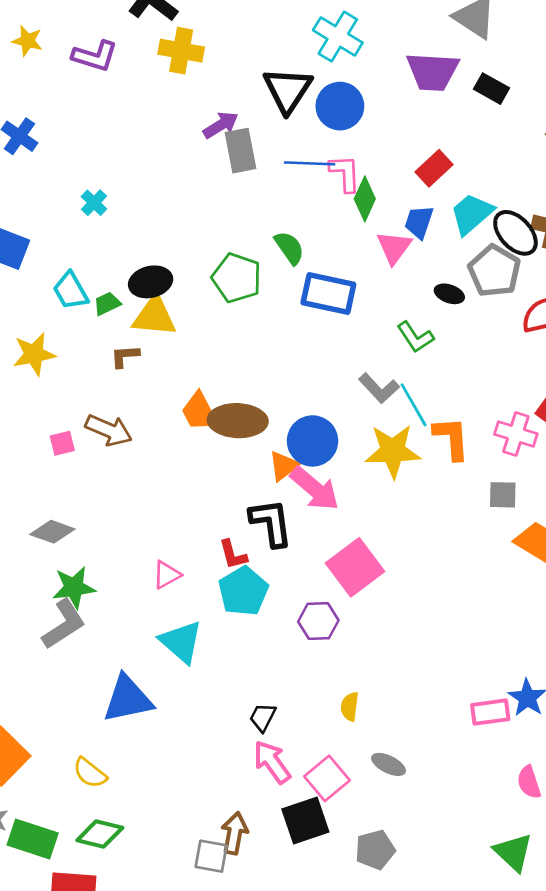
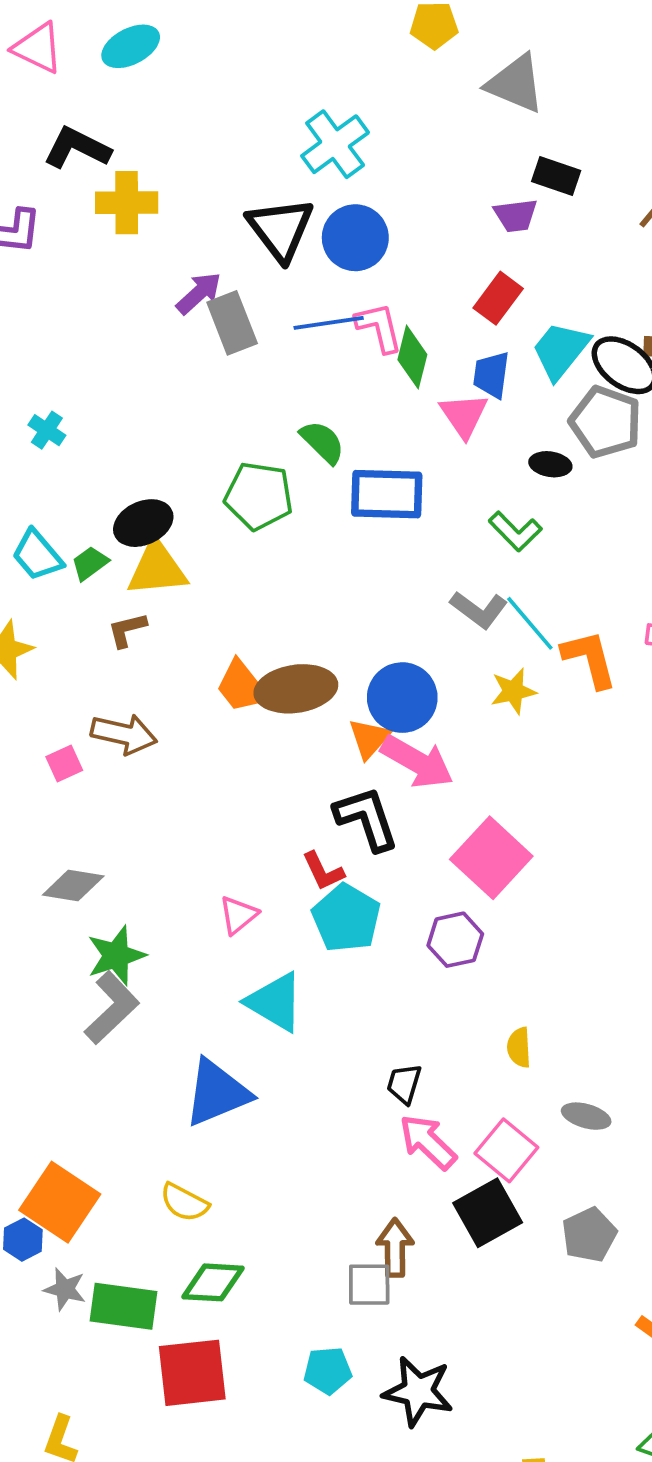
cyan cross: (338, 36) -> (335, 144), turned 33
purple trapezoid: (433, 72) -> (516, 215), moved, size x0.6
yellow star: (393, 451) -> (513, 691), size x0.6

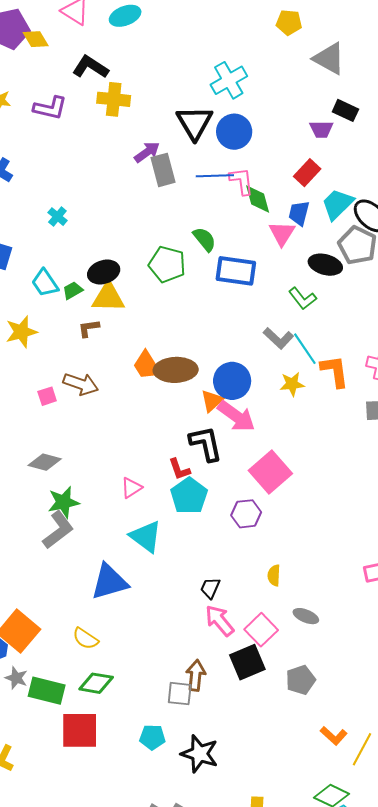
green diamond: (412, 357) -> (258, 199), turned -36
black ellipse: (550, 464) -> (325, 265), size x1.5

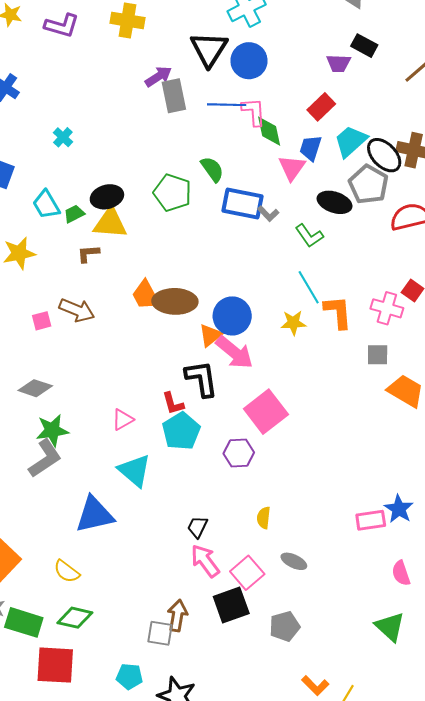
gray L-shape: (278, 338) -> (268, 214), moved, size x0.7

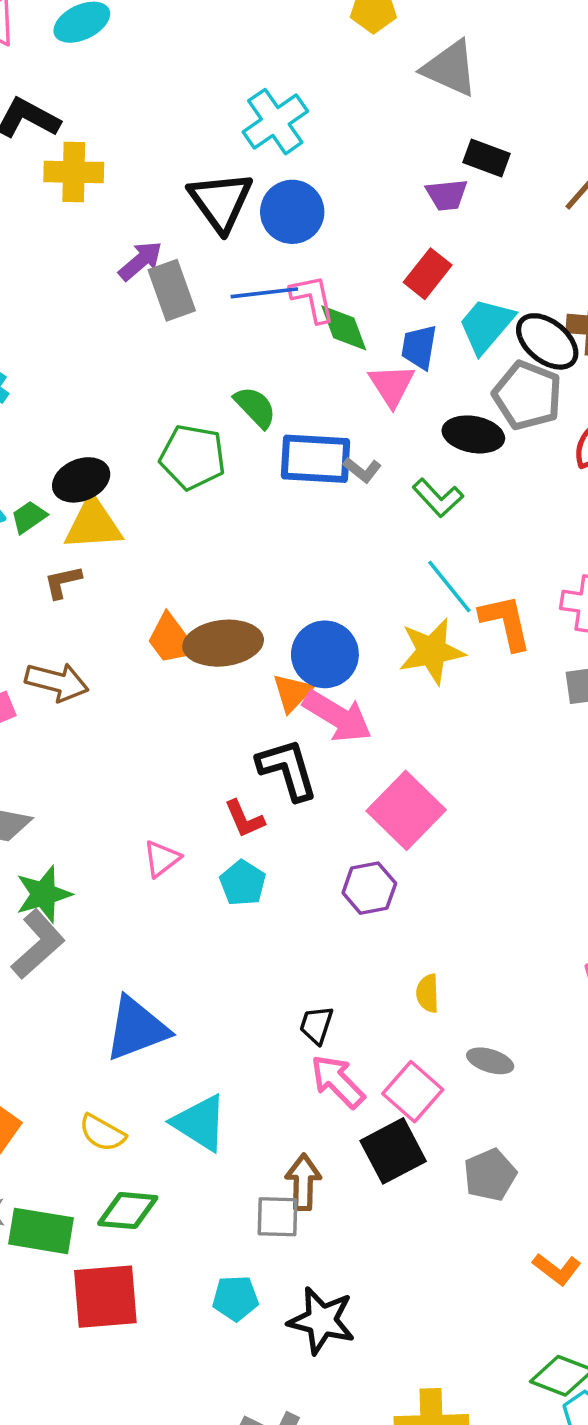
yellow star: (293, 323) -> (432, 651), size x1.5
cyan pentagon: (181, 431) -> (243, 883), moved, size x0.7
cyan triangle: (135, 470) -> (200, 1123), moved

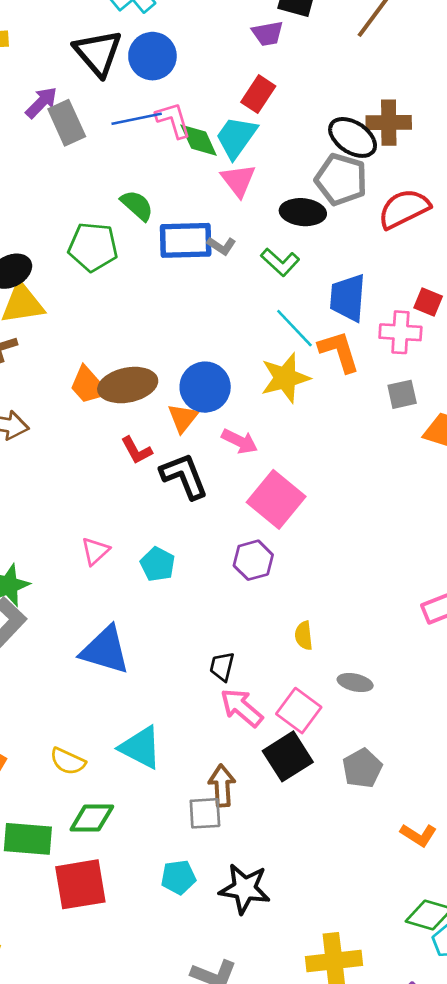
cyan trapezoid: (486, 325) -> (236, 137), moved
blue trapezoid: (419, 347) -> (348, 298), moved, size x1.4
pink arrow: (337, 716) -> (240, 441), moved, size x0.7
red L-shape: (244, 819) -> (136, 450), moved
blue triangle: (137, 1029) -> (105, 650), moved, turned 42

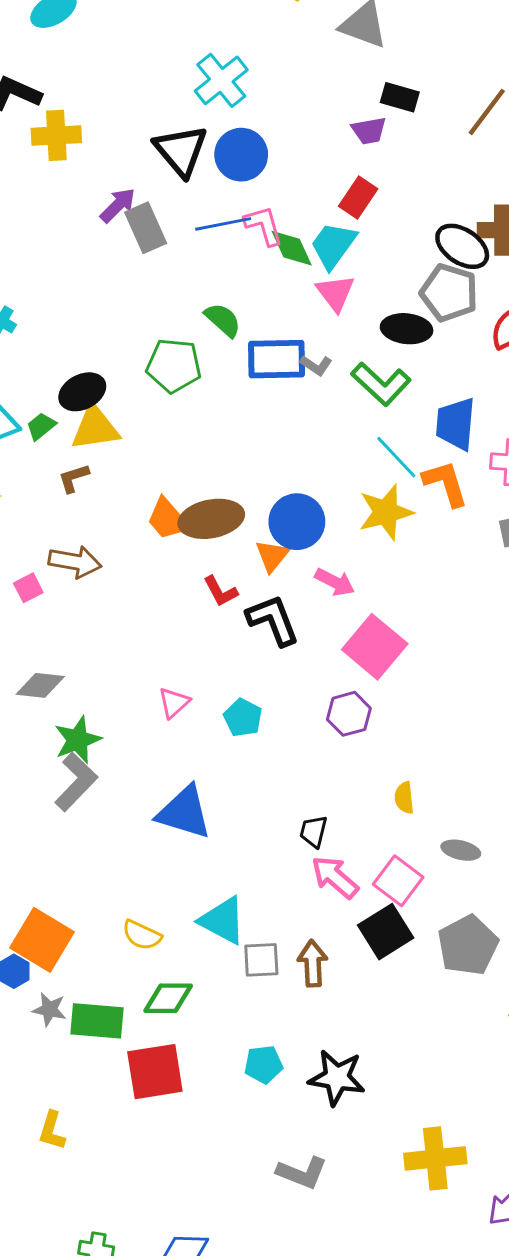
green L-shape: (280, 262) -> (381, 384), size x1.4
gray pentagon: (362, 768) -> (468, 945), size x1.4
gray square: (205, 813) -> (261, 960), moved

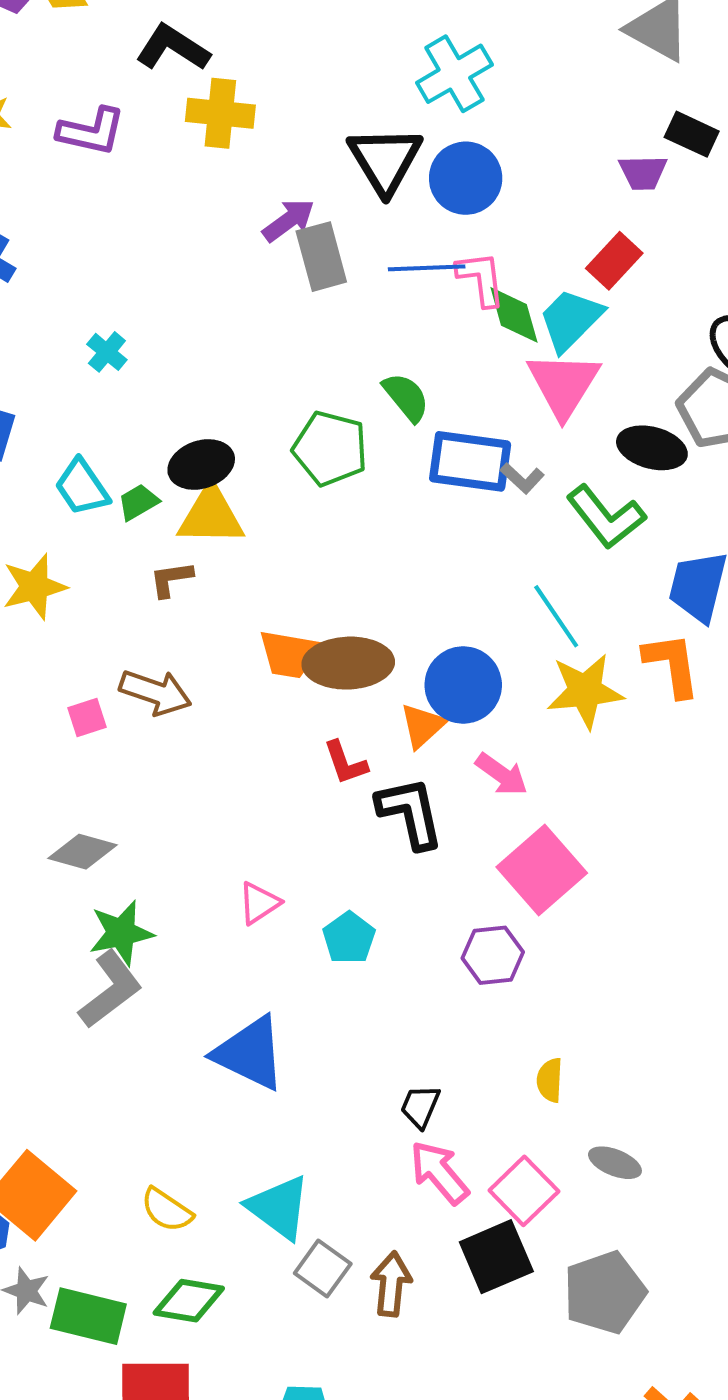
pink triangle: (335, 293) -> (563, 384), size x1.4
cyan line: (396, 457) -> (556, 616), moved
orange trapezoid: (168, 519) -> (290, 654), turned -48
gray square: (261, 960) -> (323, 1269), turned 30

